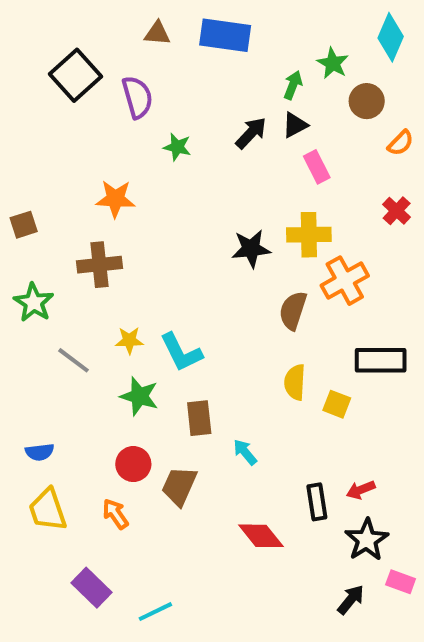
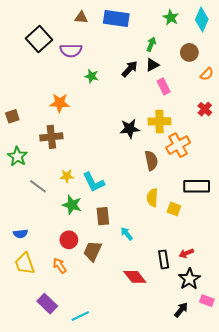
green star: (333, 63) -> (171, 17), moved
purple semicircle: (137, 97) -> (71, 50), turned 105
brown semicircle: (293, 310) -> (151, 161), turned 150

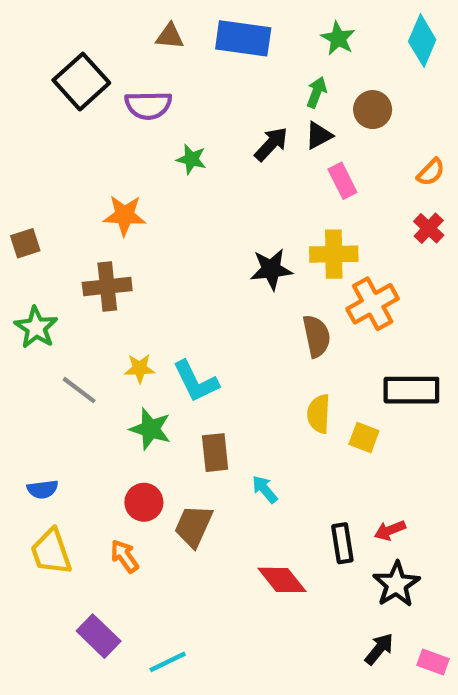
green star: (171, 17) -> (338, 38), moved
brown circle: (189, 52) -> (373, 110), moved
orange semicircle: (207, 74) -> (431, 172), moved
pink rectangle: (207, 301) -> (433, 662), moved

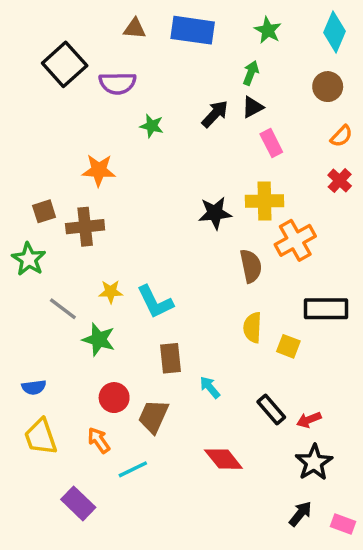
brown circle: (373, 110) -> (328, 87), moved
brown square: (25, 243) -> (44, 211), moved
green star: (150, 429) -> (99, 339), moved
black rectangle: (342, 543) -> (271, 409), moved, turned -32
cyan line: (168, 662) -> (133, 469), moved

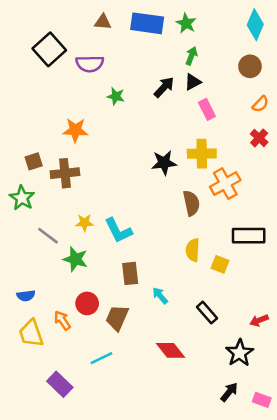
green star: (268, 30) -> (186, 23), moved
red arrow: (309, 420) -> (259, 320), moved
orange arrow: (99, 440) -> (62, 320), moved

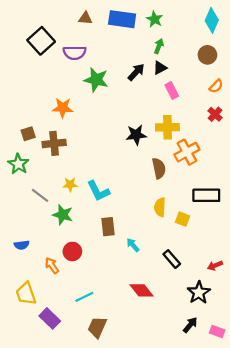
green star: (116, 96) -> (96, 80), size x1.6
brown trapezoid: (117, 318) -> (97, 327), moved
yellow trapezoid: (31, 333) -> (26, 294), moved

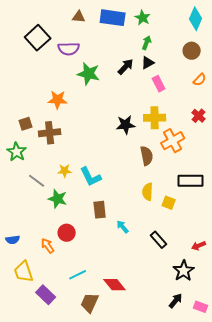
red cross: (215, 114) -> (199, 116), moved
blue semicircle: (22, 245) -> (13, 240), moved
red diamond: (142, 290) -> (115, 285), moved

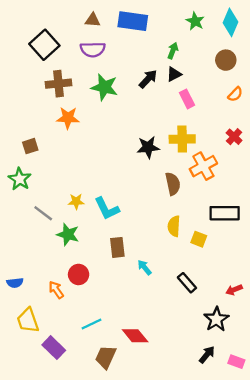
green star: (143, 18) -> (195, 21), moved
purple semicircle: (69, 49) -> (93, 49), moved
brown cross: (50, 133) -> (59, 84), moved

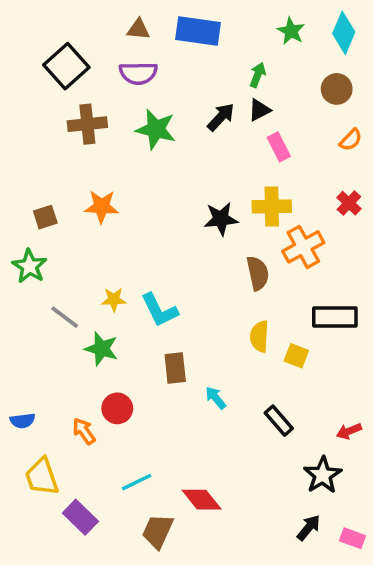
orange star: (68, 118) -> (101, 207), moved

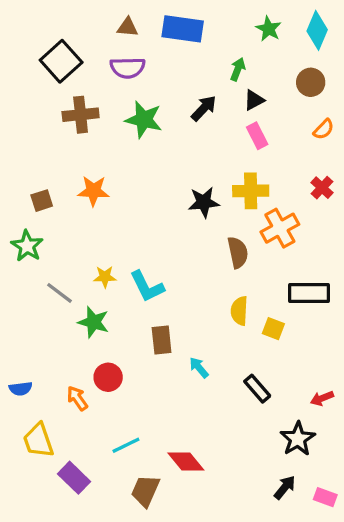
black triangle: (259, 110) -> (254, 100), moved

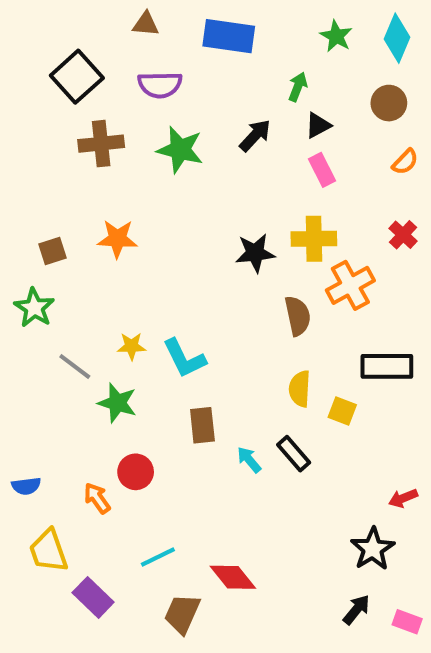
brown triangle: (128, 27) -> (146, 24), moved
black rectangle: (257, 389) -> (294, 454), moved

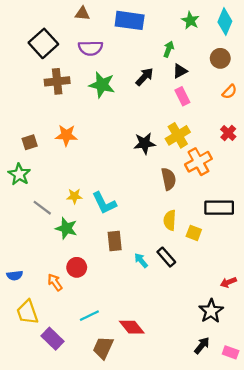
yellow cross: (314, 239) -> (178, 135), turned -30

